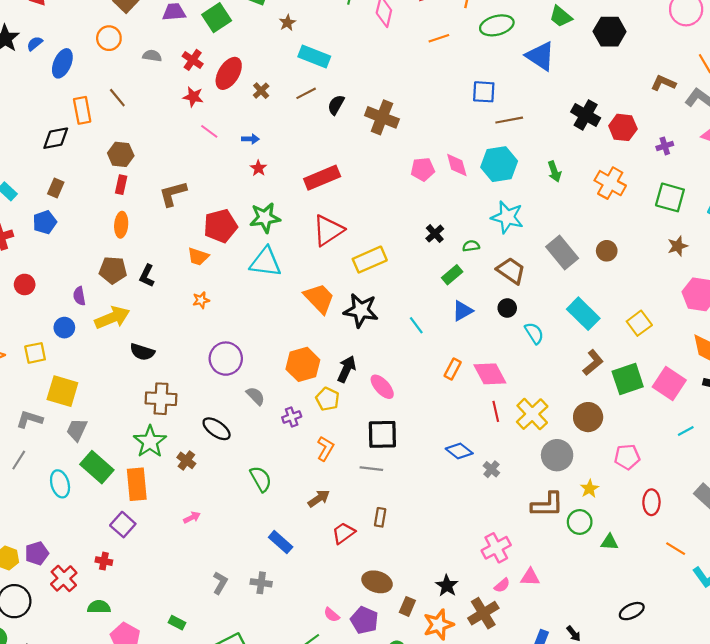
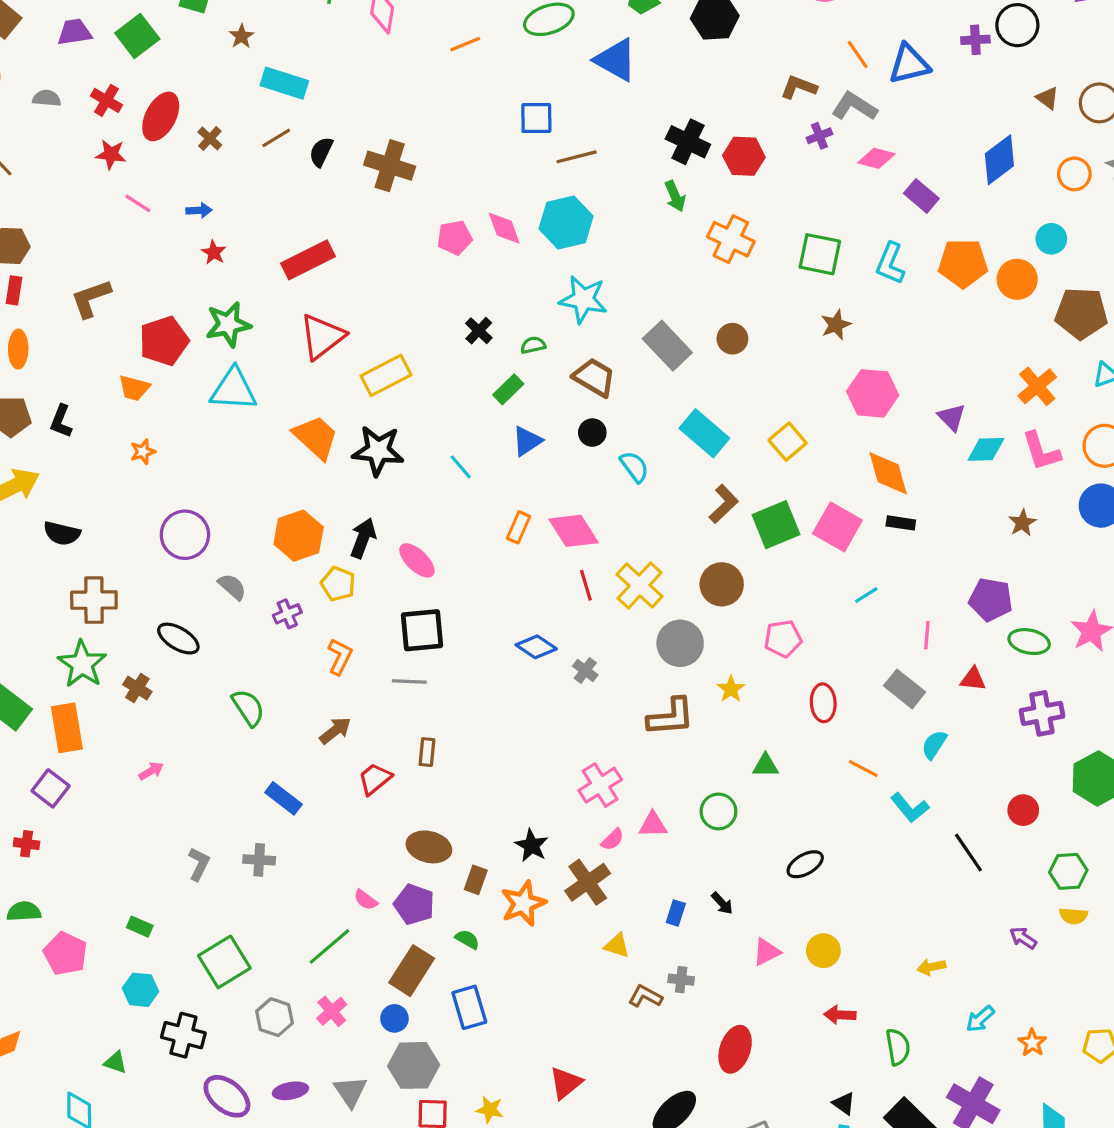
purple cross: (665, 146) -> (819, 136), moved
green arrow: (554, 171) -> (675, 196), moved
green circle: (580, 522) -> (718, 811), moved

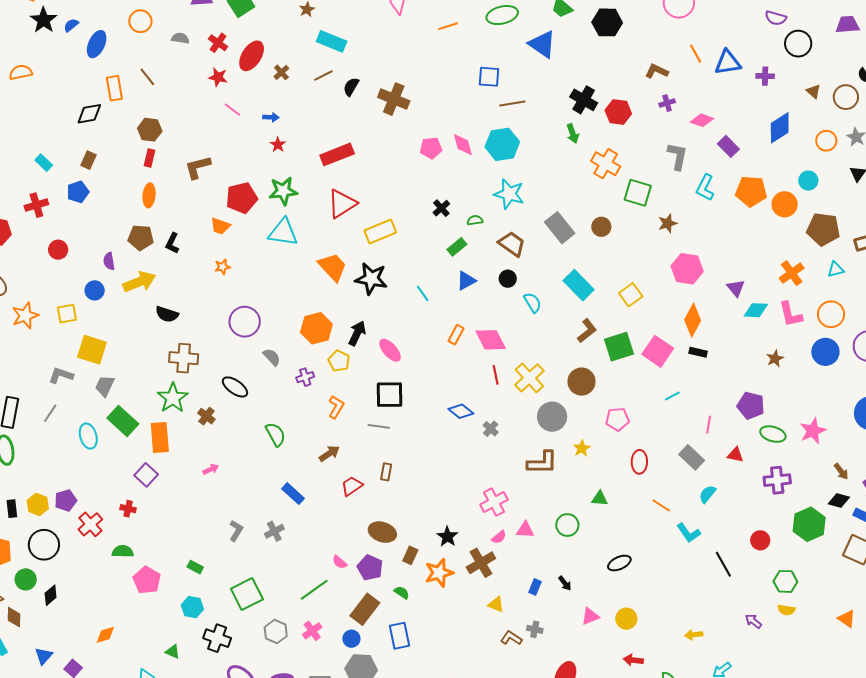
purple cross: (975, 40) -> (765, 76), moved
gray L-shape: (854, 106) -> (677, 156), moved, turned 64
green square: (820, 254) -> (638, 193), moved
orange diamond: (888, 473) -> (693, 320), turned 40
gray cross: (259, 860) -> (274, 531), turned -36

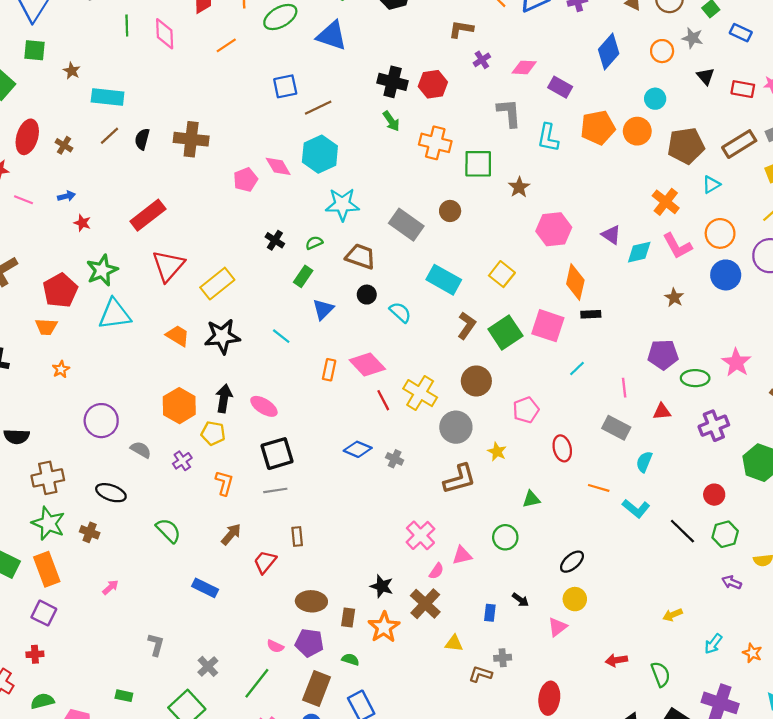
orange trapezoid: (333, 267) -> (178, 336), size x0.7
gray cross: (274, 531) -> (208, 666), moved
green hexagon: (785, 581) -> (725, 534), moved
yellow circle: (626, 619) -> (575, 599), moved

